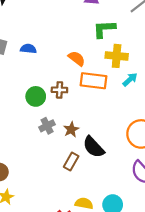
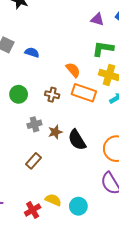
green circle: (36, 96) -> (19, 94), moved
black semicircle: (93, 147) -> (77, 140), moved
brown rectangle: (71, 162) -> (34, 161), moved

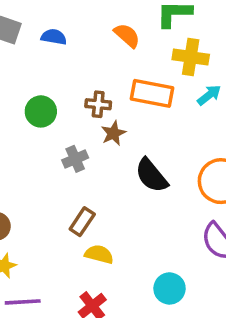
orange semicircle: (73, 70) -> (127, 35), moved
brown star: (55, 132) -> (113, 133), moved
yellow semicircle: (53, 200) -> (99, 254), moved

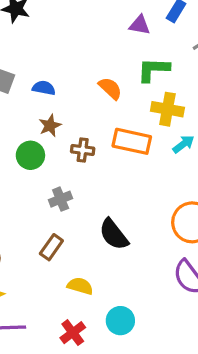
brown star: (113, 133) -> (50, 126), moved
black semicircle: (151, 175) -> (114, 234), moved
brown rectangle: (82, 222) -> (51, 247), moved
cyan circle: (170, 288) -> (120, 321), moved

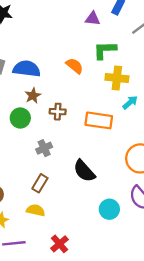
blue semicircle: (44, 88) -> (27, 69), size x1.6
orange rectangle: (132, 141) -> (99, 120), moved
yellow semicircle: (80, 286) -> (36, 210), moved
cyan circle: (120, 321) -> (109, 209), moved

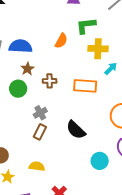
orange semicircle: (75, 66) -> (61, 41), turned 84
brown rectangle: (40, 183) -> (40, 132), moved

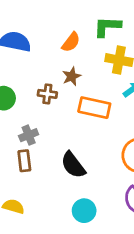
brown star: (27, 69) -> (72, 76), moved
brown rectangle: (40, 132) -> (24, 161), turned -42
cyan circle: (100, 161) -> (84, 211), moved

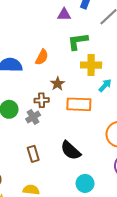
orange semicircle: (71, 42) -> (42, 57), moved
gray cross: (29, 135) -> (33, 117), moved

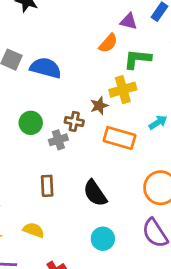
orange semicircle: (42, 57) -> (108, 43), moved
yellow cross: (91, 65) -> (123, 90), moved, turned -30

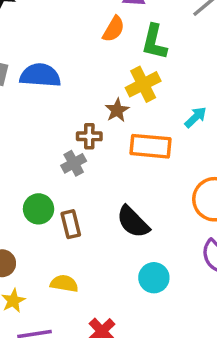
green L-shape: (137, 59) -> (154, 42), turned -72
green circle: (31, 123) -> (39, 209), moved

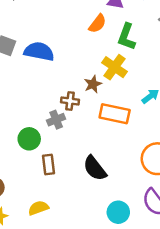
yellow cross: (143, 84) -> (114, 67), turned -35
green circle: (39, 209) -> (29, 139), moved
cyan circle: (154, 278) -> (118, 212), moved
yellow semicircle: (64, 284) -> (38, 208), turned -36

